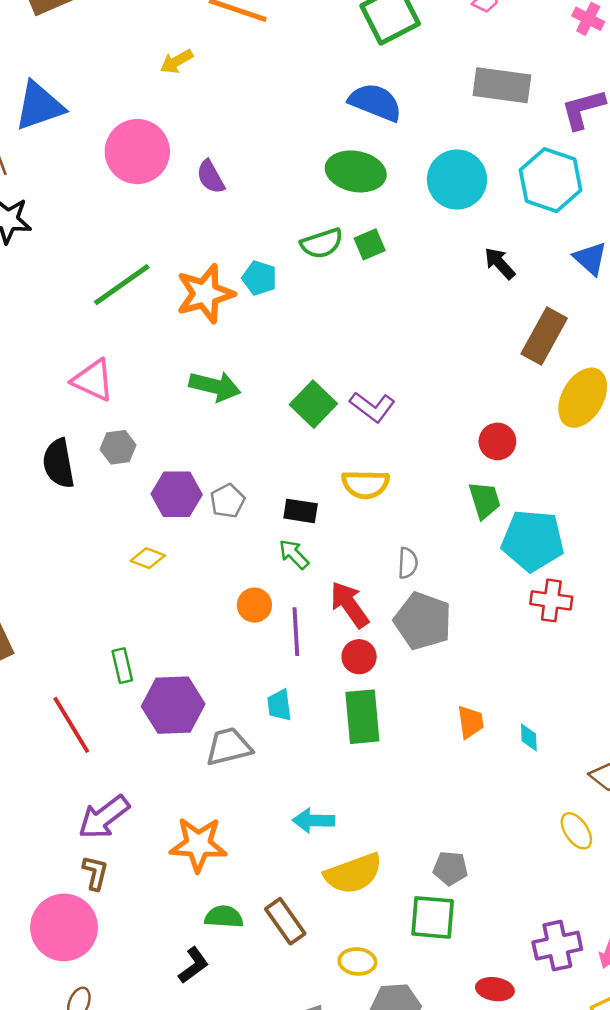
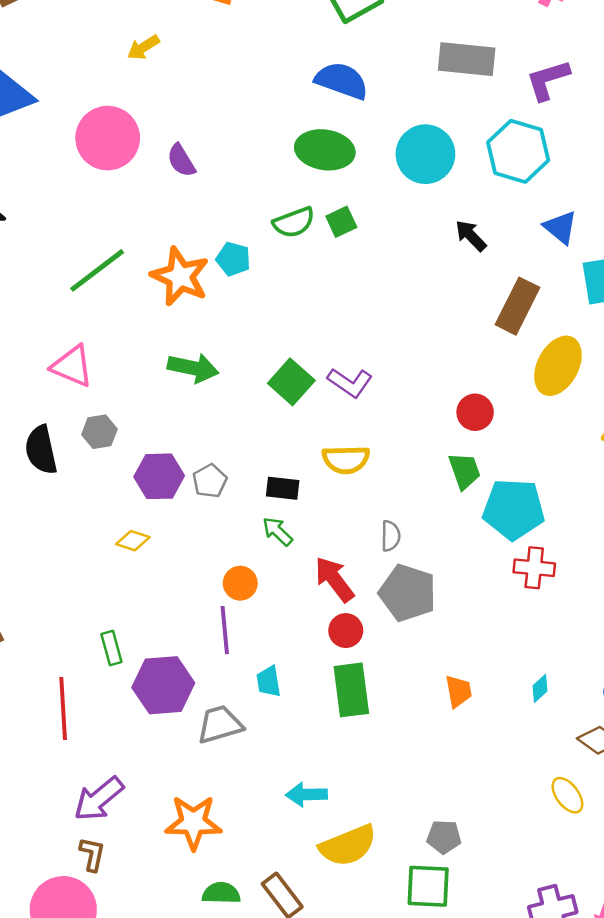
orange star: (205, 294) -> (180, 276), turned -30
purple line: (296, 632) -> (225, 630), moved
red line: (71, 725) -> (63, 708), turned 30
cyan diamond: (529, 737) -> (540, 688), moved, turned 52

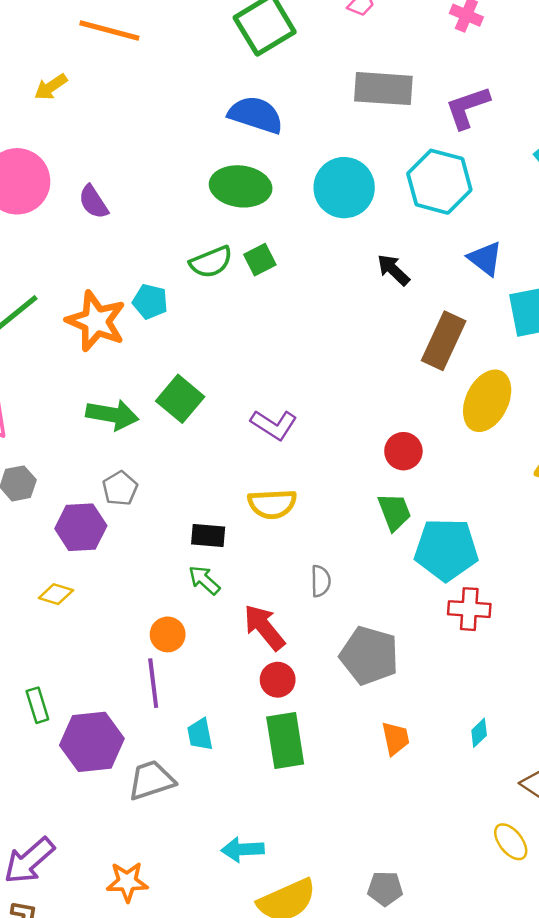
green square: (291, 382) -> (180, 399), moved
gray pentagon: (210, 481) -> (120, 488), moved
gray pentagon: (408, 593) -> (369, 656), moved
orange star: (193, 822) -> (127, 882), size x0.7

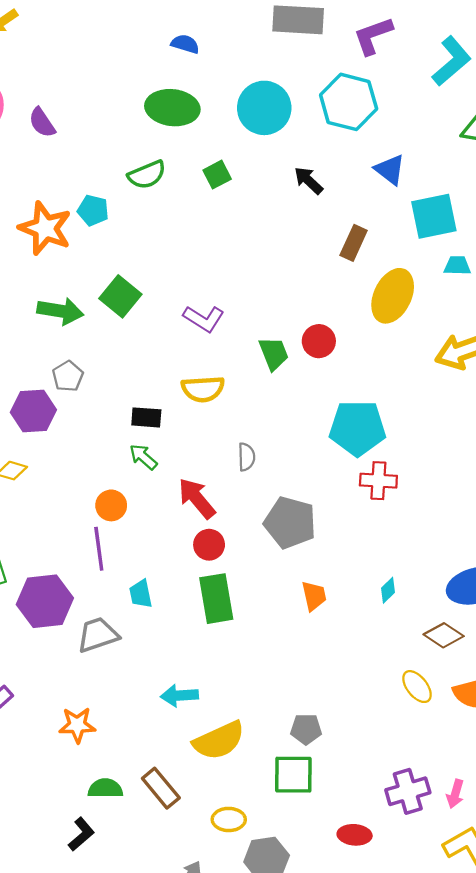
blue semicircle: (256, 115) -> (185, 44), size x0.6
green square: (260, 260) -> (217, 175), moved
brown rectangle: (444, 341) -> (354, 243), size x0.7
green trapezoid: (394, 512) -> (274, 354), moved

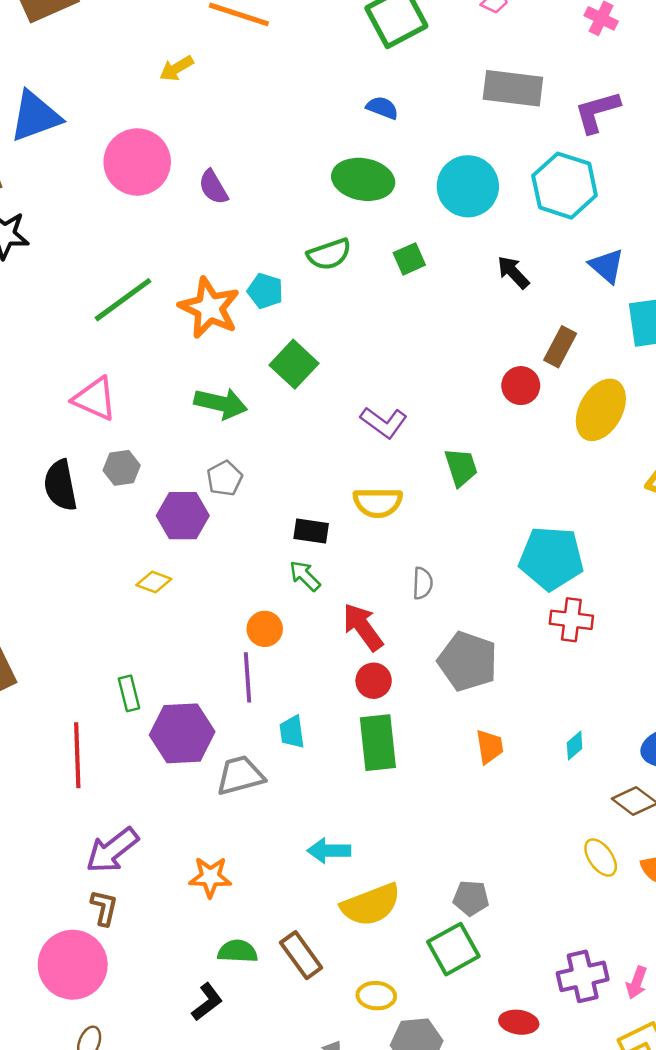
green square: (120, 296) -> (294, 364), moved
red circle: (319, 341) -> (521, 386), moved
green square: (293, 775) -> (453, 949), turned -33

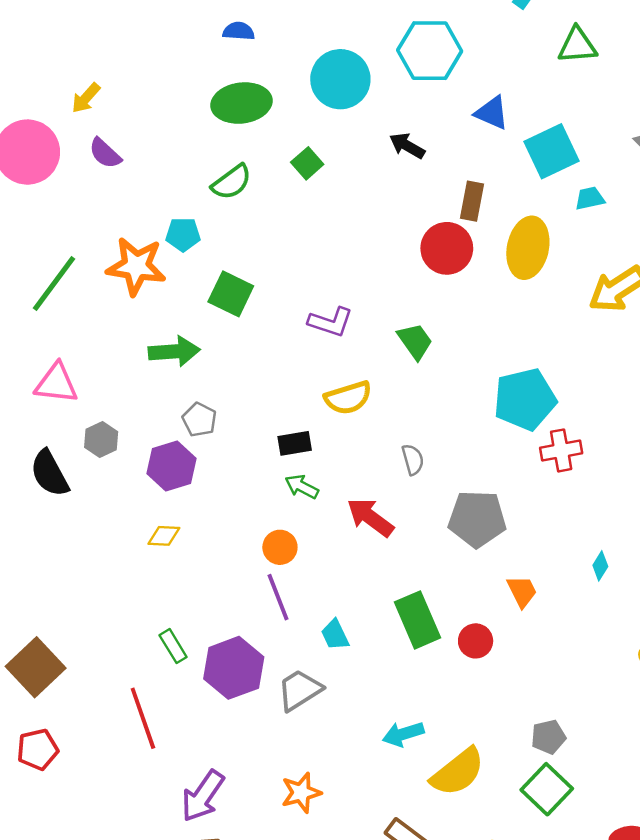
yellow arrow: (176, 68) -> (86, 98), moved
red circle: (521, 386) -> (447, 248), size x1.4
red circle: (374, 681) -> (476, 641), moved

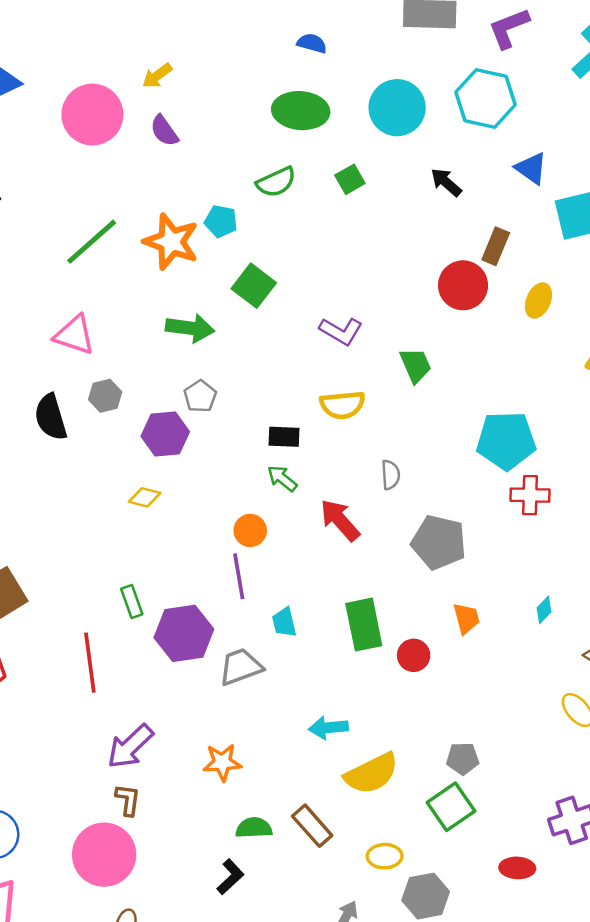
yellow ellipse: (528, 248) -> (538, 300), size x0.6

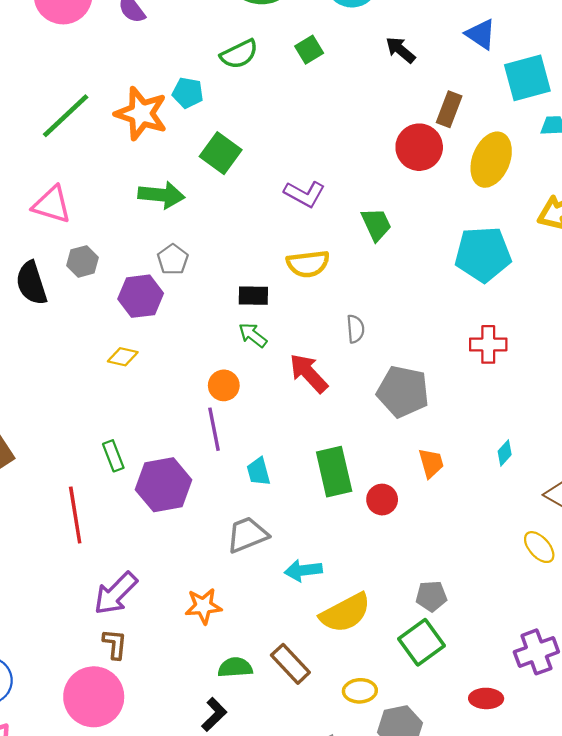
yellow ellipse: (538, 300) -> (491, 160), size x1.6
cyan pentagon: (506, 441) -> (483, 254), moved
gray trapezoid: (241, 667) -> (247, 535), moved

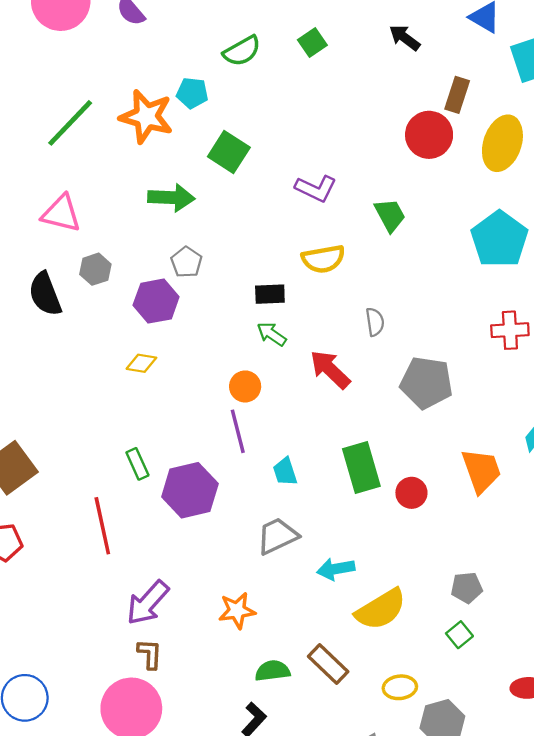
cyan pentagon: (483, 254) -> (499, 239), turned -30
orange trapezoid: (431, 463) -> (481, 471), moved, size x1.5
green square: (422, 642) -> (459, 635), size x0.6

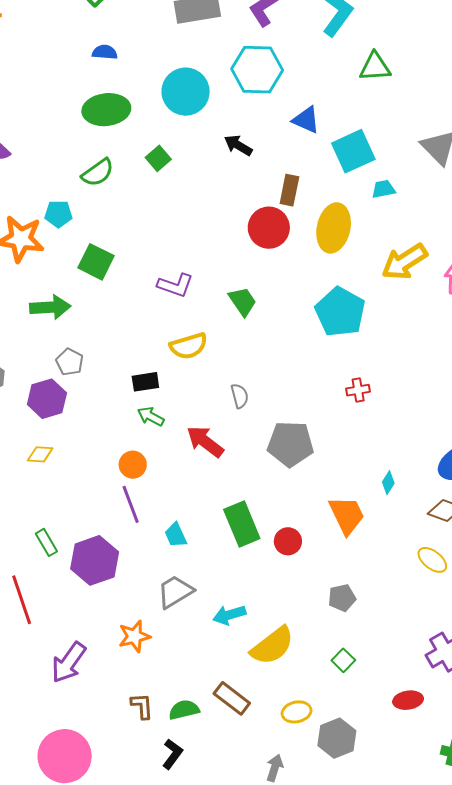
red cross: (510, 330) -> (358, 390), size x0.7
gray pentagon: (467, 588) -> (342, 598), moved
orange star: (237, 611) -> (134, 636), moved
brown L-shape: (150, 654) -> (142, 706), moved

